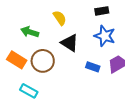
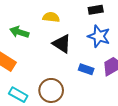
yellow semicircle: (60, 18) -> (51, 17), turned -49
brown circle: (43, 61) -> (51, 90), moved

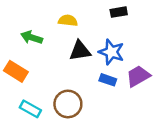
blue star: (99, 36) -> (111, 52), moved
black triangle: (62, 44) -> (80, 51), turned -42

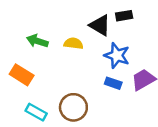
yellow semicircle: (68, 21) -> (73, 43), moved
black triangle: (80, 51) -> (100, 25), moved, turned 40

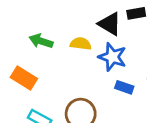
blue star: (117, 55) -> (112, 57), moved

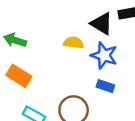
green arrow: (41, 41) -> (15, 40), moved
blue rectangle: (124, 87) -> (105, 86), moved

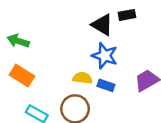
yellow semicircle: (74, 43) -> (82, 78), moved

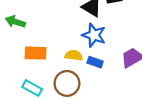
orange rectangle: (22, 75) -> (36, 53), moved, turned -30

